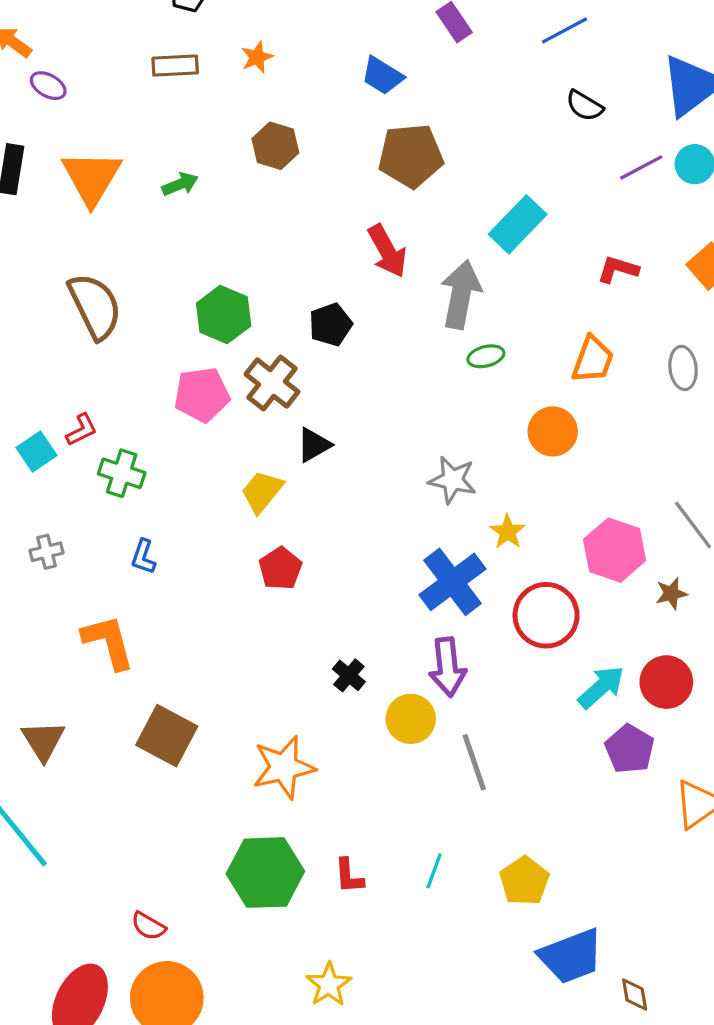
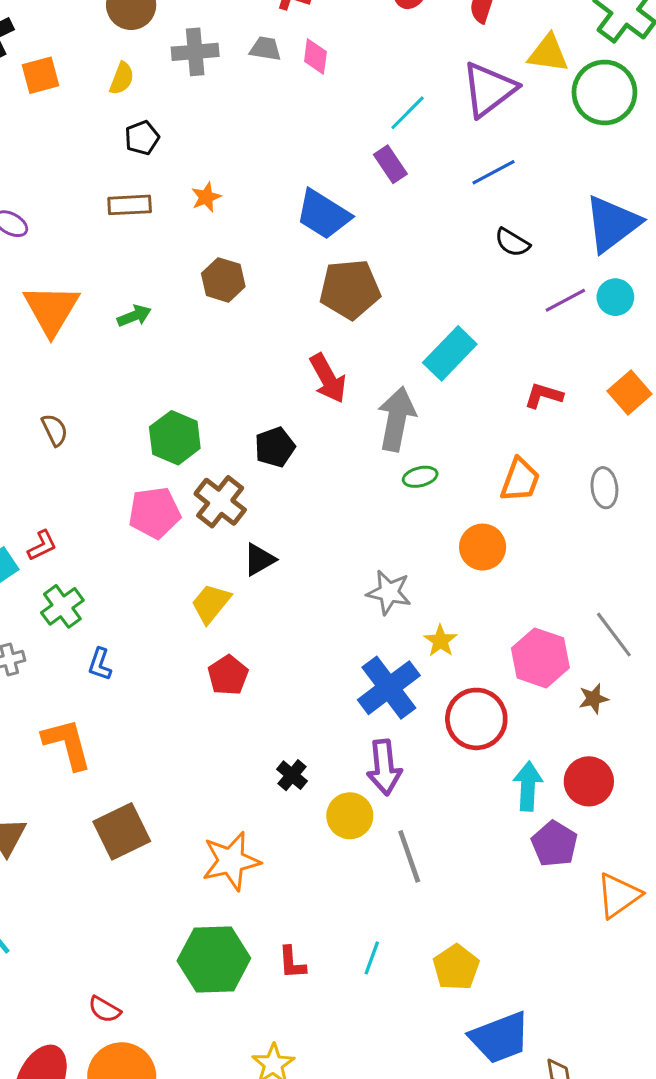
blue trapezoid: (382, 76) -> (323, 214), size x1.4
brown semicircle: (95, 306) -> (55, 430), size x0.5
green cross: (122, 473) -> (62, 606), moved, turned 36
cyan arrow: (601, 687) -> (528, 786), turned -45
brown square: (167, 736) -> (122, 831), turned 36

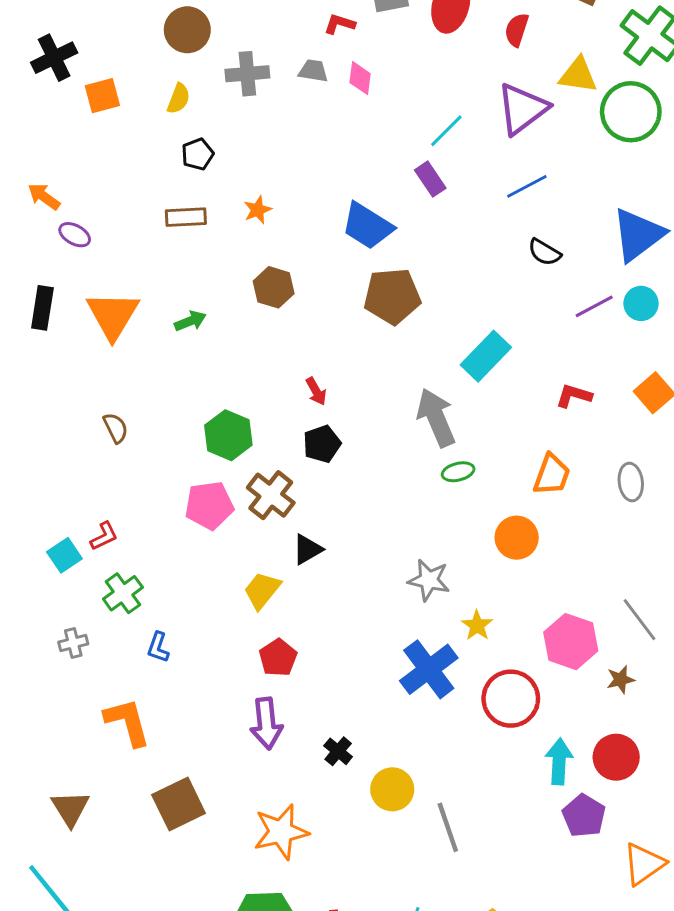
red arrow: (328, 378) -> (316, 391), moved, size x0.6
gray arrow: (397, 419) -> (436, 418), turned -34
purple arrow: (384, 767) -> (266, 723), moved

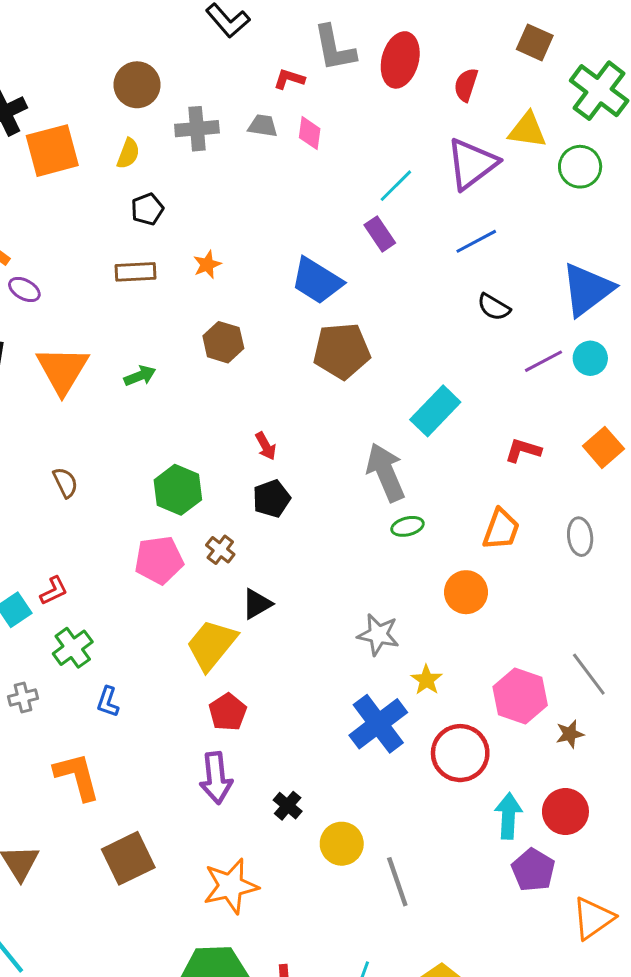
orange square: (102, 96) -> (52, 151), size x1.5
green circle: (631, 112) -> (580, 167), size x0.7
brown cross: (271, 495) -> (220, 550), size x0.6
yellow trapezoid: (262, 590) -> (212, 645), size x1.4

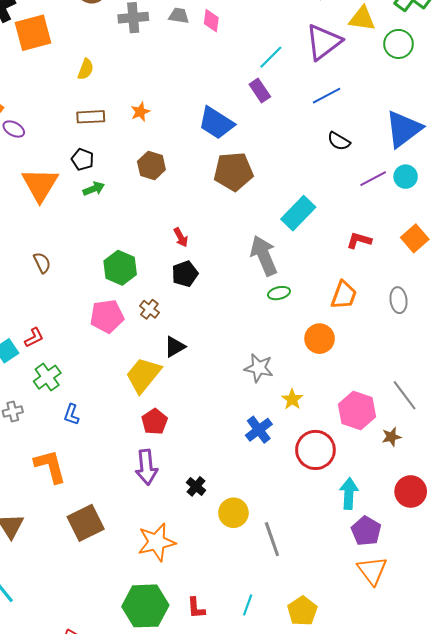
yellow semicircle: (128, 154) -> (86, 69), moved
black pentagon: (147, 209) -> (83, 159), moved, turned -30
blue cross: (378, 724) -> (259, 430), size x0.7
red circle: (565, 812) -> (411, 491), moved
orange triangle: (593, 918) -> (372, 570), moved, turned -32

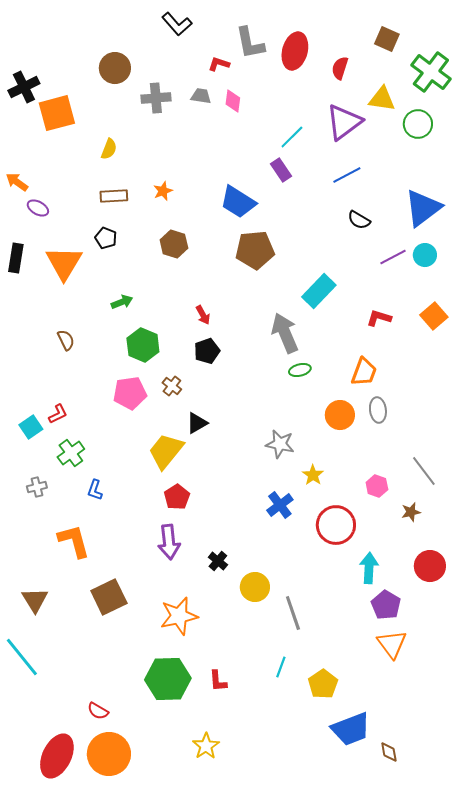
green arrow: (94, 189) -> (122, 302), moved
gray ellipse: (398, 300) -> (378, 410), moved
pink hexagon: (357, 410) -> (377, 486), size x0.6
cyan line: (248, 605) -> (281, 667), moved

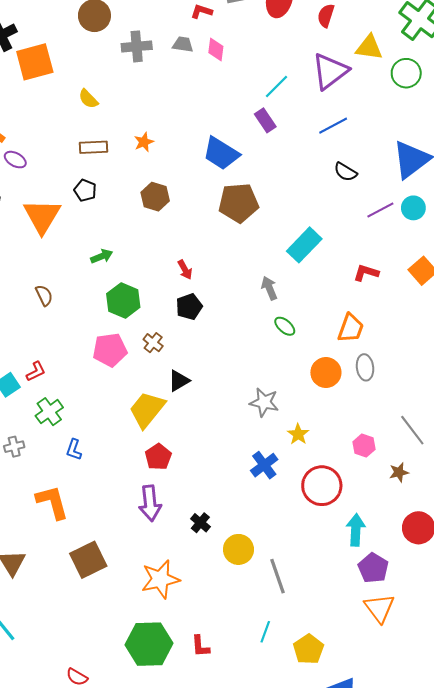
yellow semicircle: (109, 149) -> (88, 99), turned 115
gray arrow: (285, 333) -> (269, 288), size x0.6
green ellipse: (300, 370) -> (285, 326), turned 55

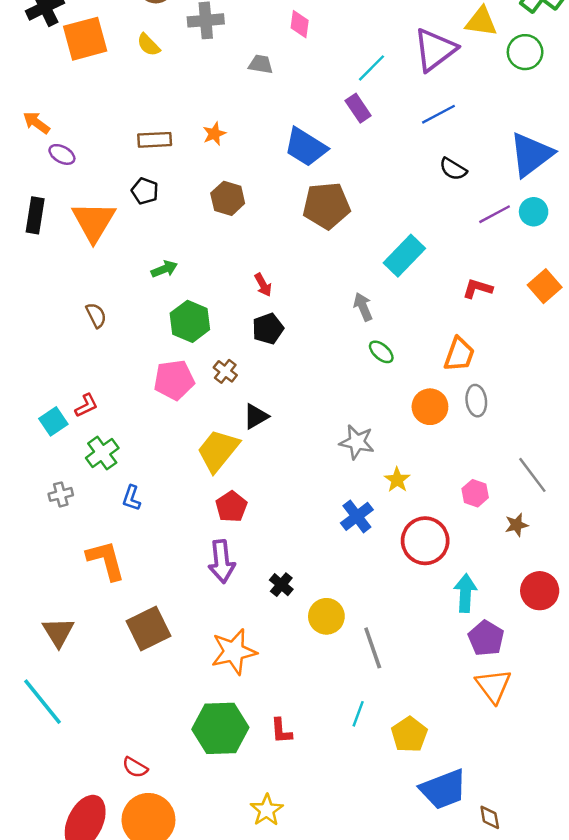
gray trapezoid: (183, 44) -> (261, 64), moved
yellow semicircle: (88, 99) -> (148, 45), moved

